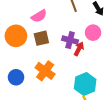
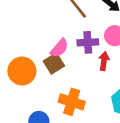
pink semicircle: (39, 16) -> (59, 48), moved
purple cross: (70, 40) -> (88, 42), moved

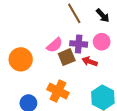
red arrow: (104, 61) -> (90, 61), turned -88
brown square: (54, 63) -> (67, 57), moved

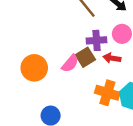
pink semicircle: (55, 45) -> (70, 63), moved
orange cross: (58, 91) -> (107, 93), moved

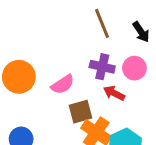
brown square: (85, 57) -> (81, 112), moved

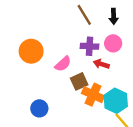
black arrow: (141, 32) -> (114, 16), turned 42
orange circle: (19, 77) -> (31, 51), moved

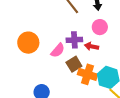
purple cross: (90, 46) -> (74, 40), moved

